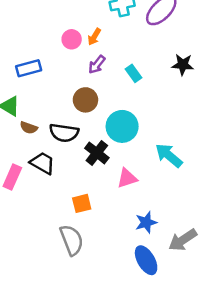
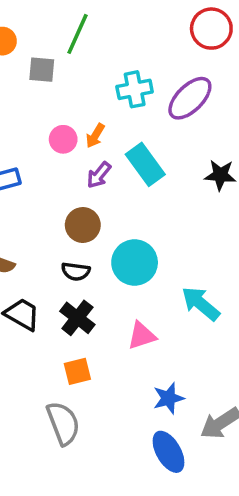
cyan rectangle: (133, 73) -> (145, 164), moved, size x1.6
black semicircle: (64, 133) -> (76, 271), moved, size x0.7
black cross: (97, 153) -> (77, 318), moved

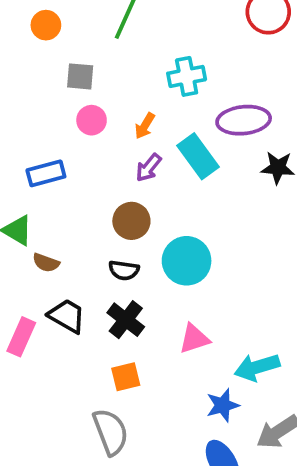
gray square: (42, 70) -> (80, 76), moved
purple ellipse: (190, 98) -> (244, 120), moved, turned 39
pink circle: (63, 139) -> (92, 120), moved
cyan arrow: (201, 304) -> (257, 367), moved, turned -57

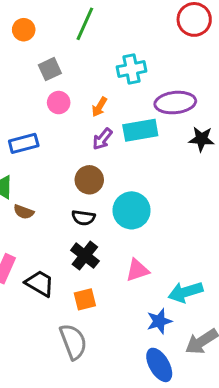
gray square: (80, 76) -> (50, 69), turned -30
cyan rectangle: (198, 156) -> (140, 130), turned -64
black trapezoid: (67, 316) -> (40, 283), moved

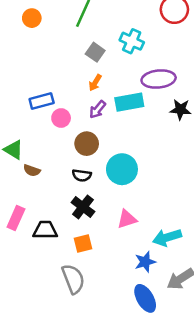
gray square: (50, 69) -> (95, 52), moved, turned -30
cyan cross: (132, 69) -> (132, 41), moved, turned 35
pink circle: (59, 103) -> (61, 118), moved
blue rectangle: (24, 143) -> (42, 101), moved
black trapezoid: (40, 283) -> (45, 230), turned -30

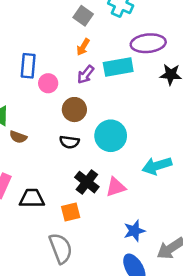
blue rectangle: (42, 101) -> (28, 66), turned -70
black cross: (83, 207) -> (87, 182), moved
cyan arrow: (167, 237) -> (157, 166), moved

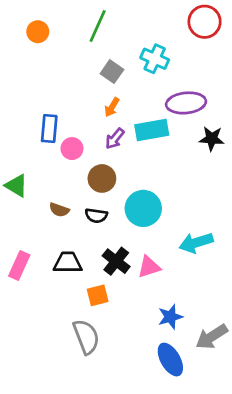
brown semicircle: (18, 137) -> (59, 210), moved
black trapezoid: (32, 198) -> (68, 263), moved

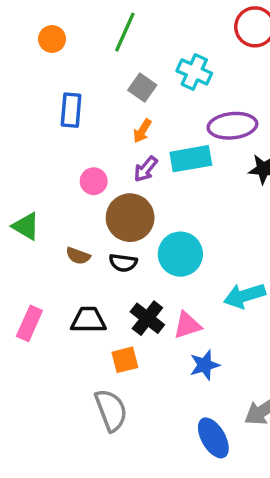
blue rectangle: (49, 129) -> (71, 110), moved
brown circle: (102, 178) -> (130, 218), size x1.4
blue star: (170, 317) -> (205, 365), moved

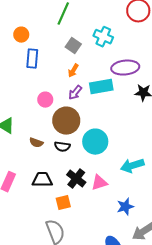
orange circle: (52, 39) -> (21, 35), moved
blue star: (205, 365) -> (125, 207), moved

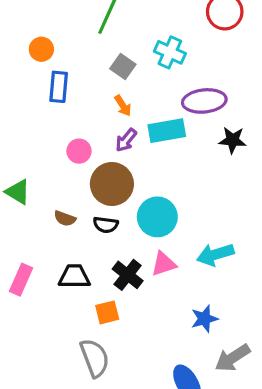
orange arrow: (73, 71) -> (123, 106), turned -64
pink triangle: (99, 183) -> (164, 264), moved

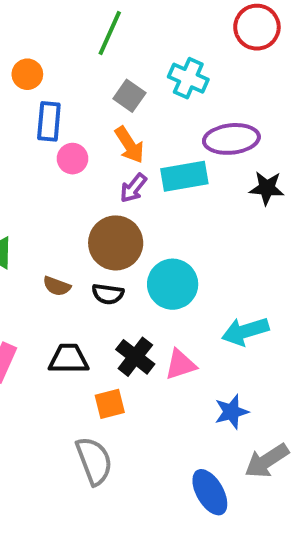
orange arrow: (123, 106) -> (129, 145), size x1.4
pink circle: (79, 151) -> (72, 159), moved
pink triangle: (164, 264) -> (180, 365), moved

